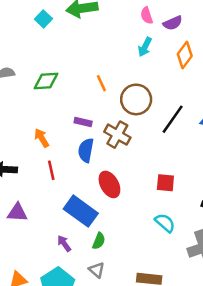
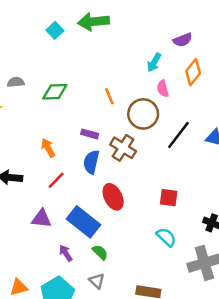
pink semicircle: (147, 15) -> (163, 89), moved
red line: (51, 170) -> (56, 180), turned 54
purple triangle: (17, 213) -> (41, 219), moved
green semicircle: (99, 241) -> (100, 252), turned -70

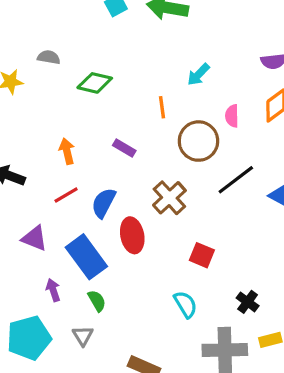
cyan arrow: (154, 62) -> (198, 74), moved
brown cross: (123, 148) -> (169, 198), moved
blue semicircle: (91, 162) -> (104, 203), moved

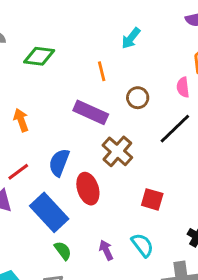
pink semicircle: (232, 116) -> (183, 87), moved
brown circle: (198, 141) -> (138, 98), size x0.6
purple rectangle: (124, 148) -> (91, 112), moved, size x1.6
red line: (66, 195) -> (18, 172), moved
purple arrow: (53, 290) -> (106, 250), moved

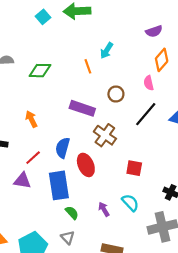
orange line: (102, 71) -> (88, 66), moved
blue rectangle: (49, 212) -> (59, 185), turned 40

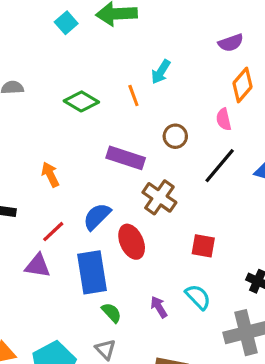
green diamond: (40, 71) -> (81, 101), moved, turned 30
blue semicircle: (63, 148) -> (97, 217), turned 30

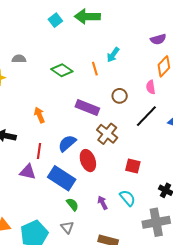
red line: (53, 232) -> (39, 151), turned -42
blue rectangle: (92, 272) -> (62, 178), turned -52

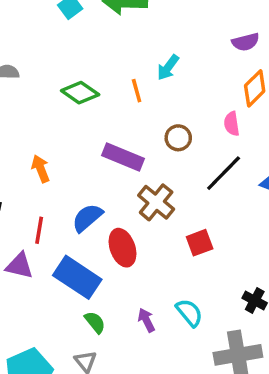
red square: (133, 166) -> (200, 243), moved, turned -35

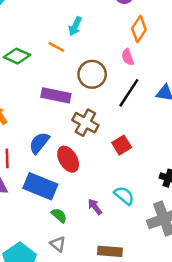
orange line: (137, 91) -> (56, 47), turned -35
brown circle: (178, 138) -> (92, 74), size x1.5

